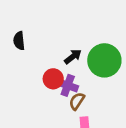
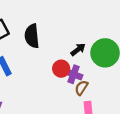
black semicircle: (19, 41) -> (32, 36), size x1.5

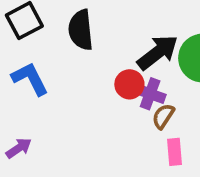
black arrow: (78, 49) -> (158, 52), size x1.6

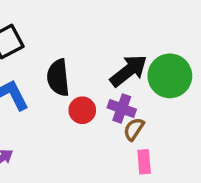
black semicircle: (81, 30) -> (58, 78), moved
red circle: (129, 84) -> (82, 110), moved

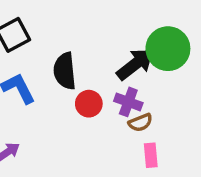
green circle: (170, 76) -> (168, 49), moved
brown semicircle: (134, 129) -> (140, 123), turned -145

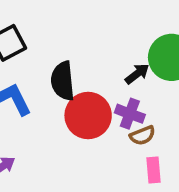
black arrow: (135, 64) -> (137, 74), size x0.6
red circle: (89, 104) -> (88, 115), size x1.6

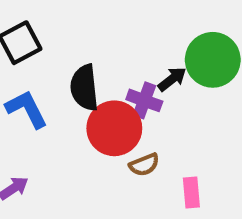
purple cross: (130, 114) -> (144, 100), moved
brown semicircle: (143, 135) -> (144, 165), moved

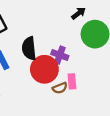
black arrow: (172, 79) -> (79, 13), moved
pink rectangle: (191, 192) -> (72, 81), moved

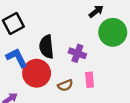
red circle: (44, 69) -> (37, 73), moved
brown semicircle: (60, 88) -> (65, 85), moved

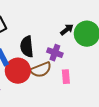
black arrow: (96, 11) -> (67, 30), moved
brown semicircle: (65, 85) -> (41, 70), moved, size x1.5

